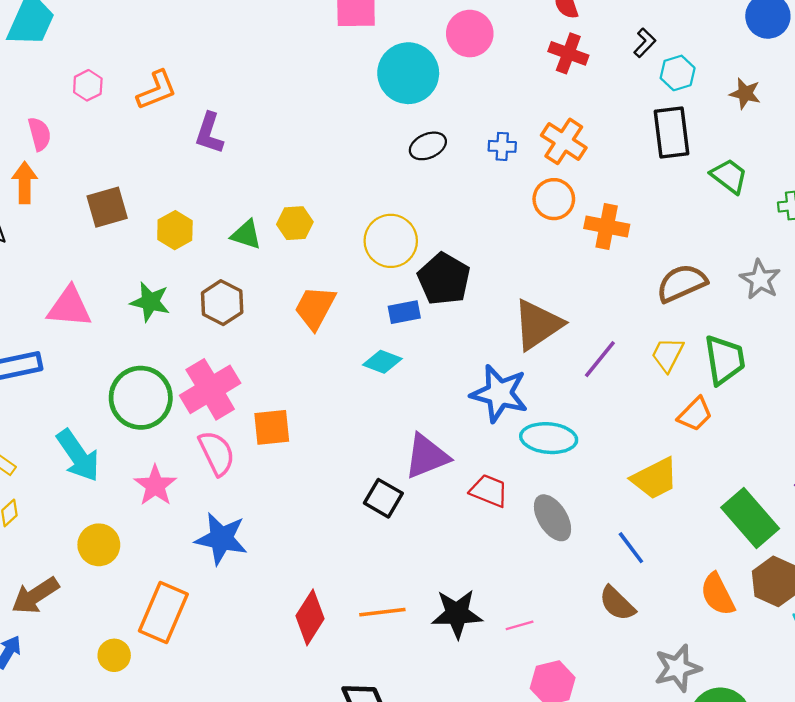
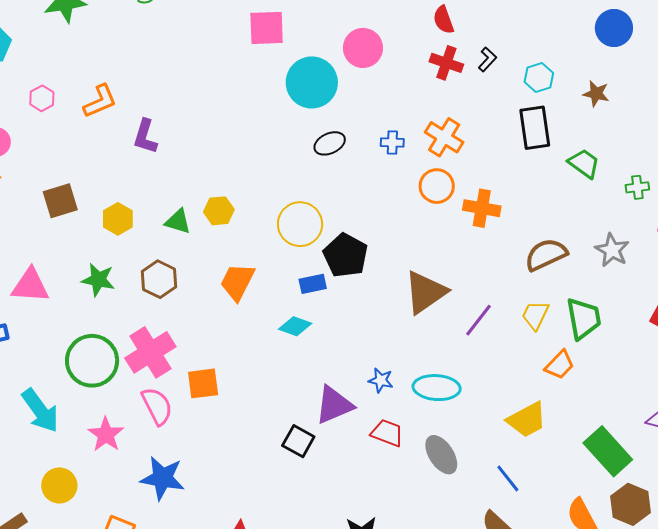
black L-shape: (645, 43) -> (487, 59), moved
blue star: (499, 393) -> (381, 380), moved, size x0.5

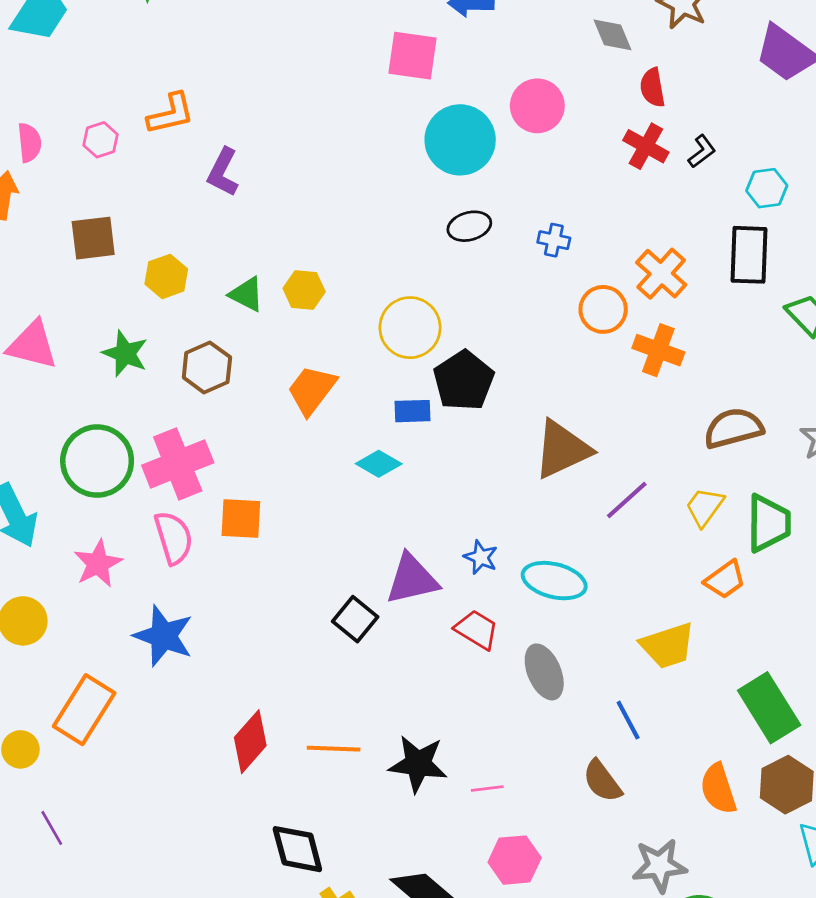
pink hexagon: (42, 98) -> (101, 140), moved
orange cross: (444, 137) -> (661, 274), moved

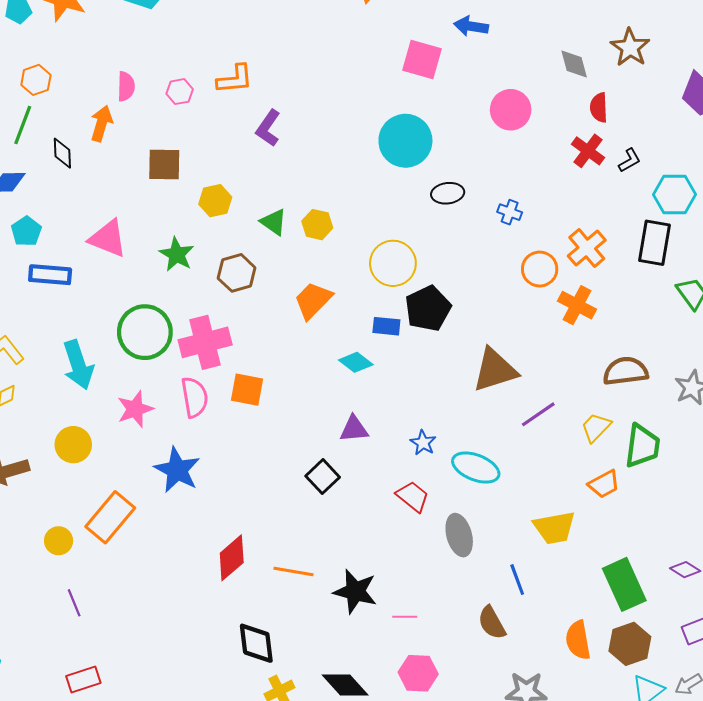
cyan circle: (460, 140) -> (405, 141), moved
cyan hexagon: (767, 188) -> (675, 194), size x1.4
purple triangle: (412, 579) -> (354, 429), moved, size x0.7

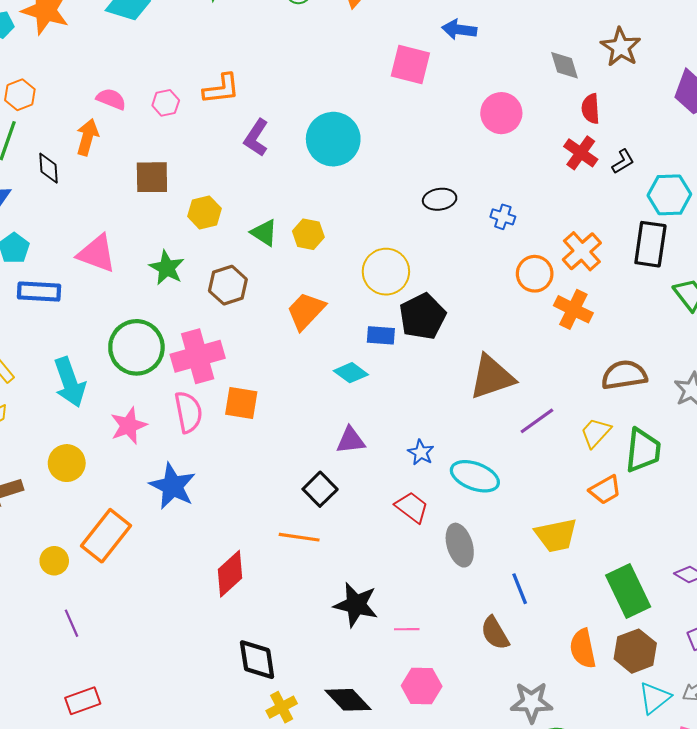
pink semicircle: (126, 86) -> (111, 99), turned -68
cyan circle: (405, 141) -> (333, 139), moved
orange line: (293, 571) -> (299, 537), moved

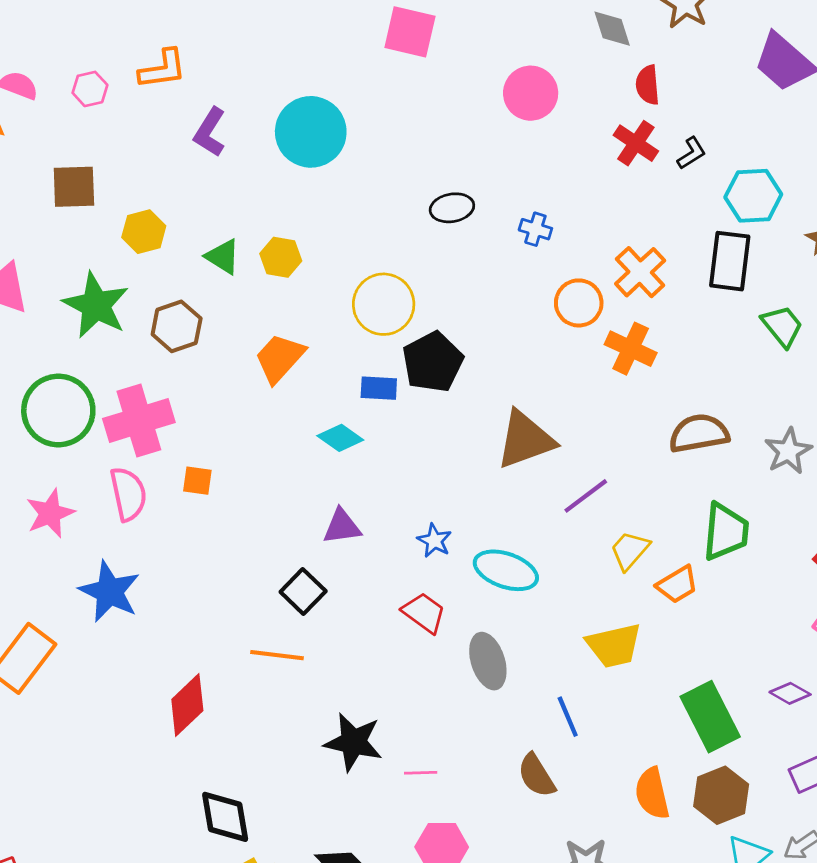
green star: (167, 268) -> (96, 305), size x1.4
orange square: (241, 403) -> (197, 481), size x0.7
yellow trapezoid: (596, 433) -> (630, 550), moved

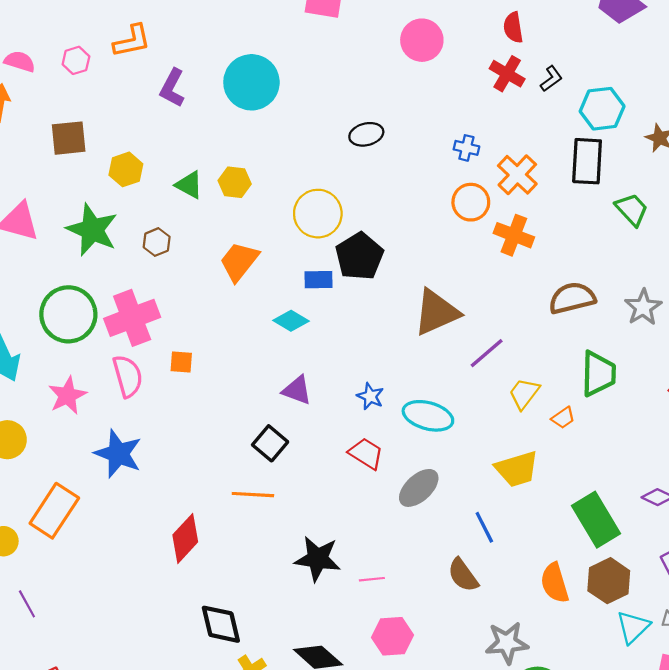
blue cross: (535, 229) -> (466, 148), moved
brown hexagon: (177, 326) -> (157, 242), size x0.7
purple triangle: (342, 527) -> (297, 390), turned 32
orange trapezoid: (677, 585) -> (563, 418), size x0.7
gray ellipse: (488, 661) -> (419, 488), turned 69

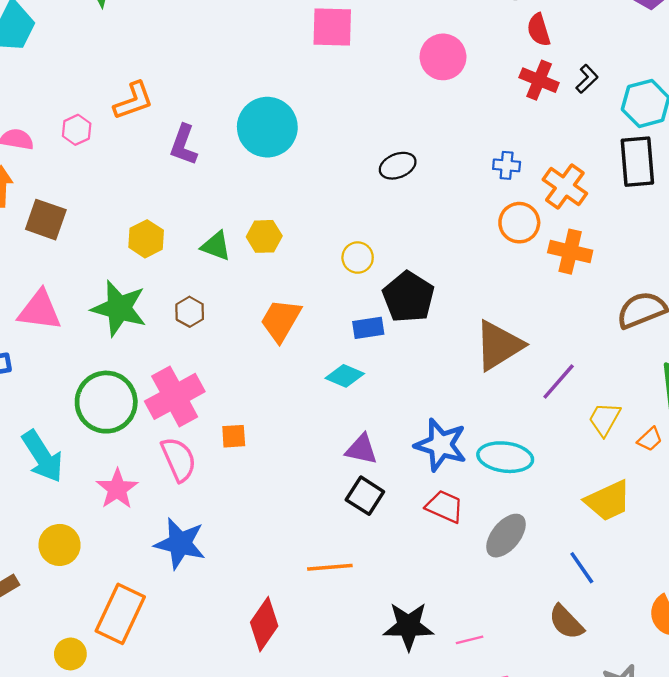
brown square: (69, 138) -> (46, 220), moved, turned 33
yellow circle: (318, 214) -> (358, 258), size x0.6
blue star: (370, 396) -> (441, 445), size x1.8
black square: (270, 443) -> (365, 496), moved

